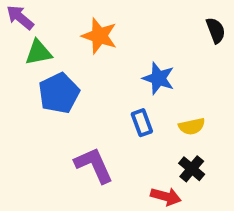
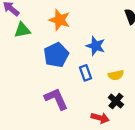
blue pentagon: (59, 93) -> (56, 55), moved

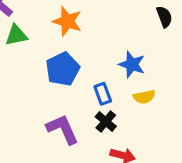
blue star: (96, 46) -> (132, 64), moved
black cross: (116, 101) -> (106, 121), moved

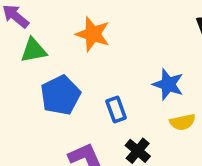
blue pentagon: (63, 69) -> (60, 95), moved
blue rectangle: (103, 94) -> (116, 110), moved

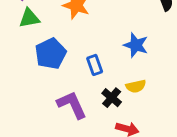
yellow semicircle: (183, 122) -> (136, 86), moved

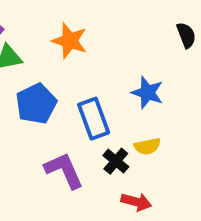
blue rectangle: (95, 65) -> (94, 119), size x1.5

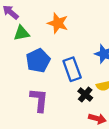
purple L-shape: (64, 170) -> (39, 100), moved, turned 30

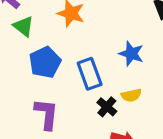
green triangle: (22, 33) -> (23, 26), turned 49

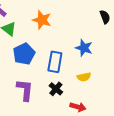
blue rectangle: (90, 74) -> (55, 62), turned 30
black cross: (107, 107) -> (56, 89), moved

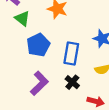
purple L-shape: (25, 90) -> (39, 83), turned 40

